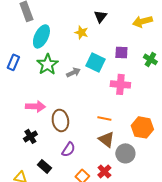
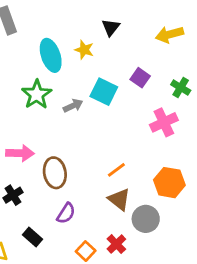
cyan ellipse: (41, 36) -> (51, 55), moved, turned -45
purple square: (121, 52) -> (140, 78), turned 32
pink cross: (120, 84) -> (164, 122), moved, turned -30
orange line: (104, 118) -> (116, 170), turned -48

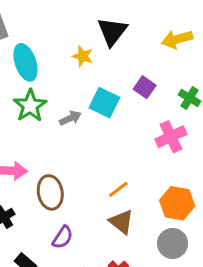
black triangle: (111, 27) -> (112, 31), size x1.5
cyan ellipse: (51, 55) -> (25, 62), moved
gray circle: (146, 219) -> (173, 243), moved

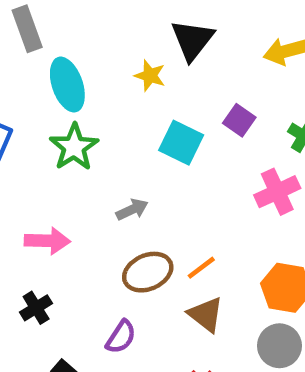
gray arrow: (70, 118) -> (132, 210), moved
brown ellipse: (50, 192) -> (148, 272), moved, turned 76

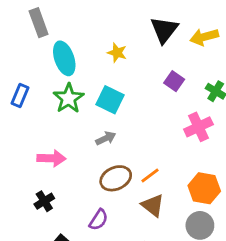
black triangle: (192, 40) -> (164, 30), moved
cyan square: (181, 143) -> (110, 100), moved

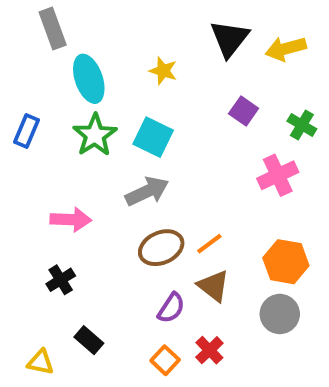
gray arrow: (106, 138) -> (147, 191), size x1.5
purple semicircle: (99, 220) -> (171, 308), moved

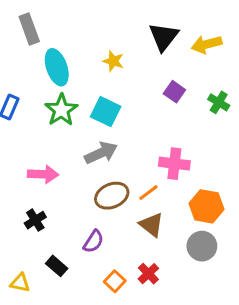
pink cross: (278, 175) -> (174, 164), moved, turned 32
purple semicircle: (171, 308) -> (93, 241), moved

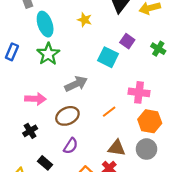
cyan square: (106, 112) -> (108, 57), moved
pink cross: (174, 164) -> (139, 92), moved
brown ellipse: (112, 196) -> (67, 116), moved
brown triangle: (151, 225) -> (117, 148), moved, turned -30

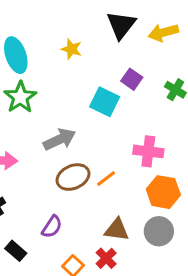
brown ellipse: (67, 116) -> (73, 177), moved

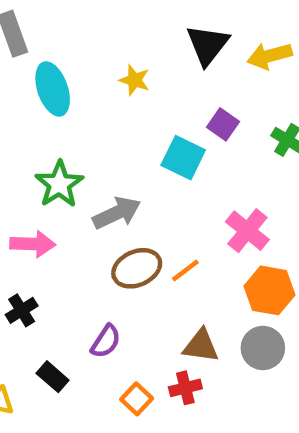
green star: (20, 97) -> (59, 184), moved
pink cross: (148, 151) -> (247, 231), turned 32
red cross: (106, 258) -> (185, 388), turned 30

